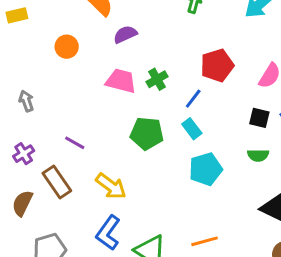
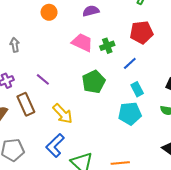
red pentagon: (217, 65) -> (142, 32), moved
cyan rectangle: (192, 129) -> (137, 89), moved
green pentagon: (147, 133) -> (94, 82), turned 30

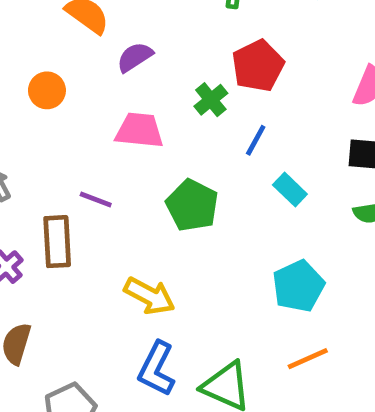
green cross: (107, 46) -> (211, 100), moved
purple line: (43, 79) -> (96, 200), moved
brown rectangle: (26, 104) -> (57, 242), moved, turned 40
cyan pentagon: (130, 113) -> (298, 286), moved

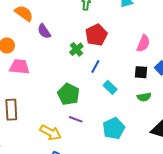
purple semicircle: (135, 57) -> (44, 31), turned -91
pink trapezoid: (139, 130) -> (19, 67), moved
purple line: (96, 200) -> (76, 119), moved

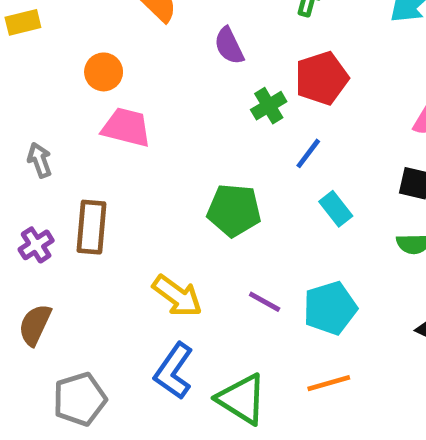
purple semicircle: (44, 31) -> (229, 46), moved
green pentagon: (69, 94) -> (234, 210), turned -30
purple line: (76, 119) -> (265, 302), moved

